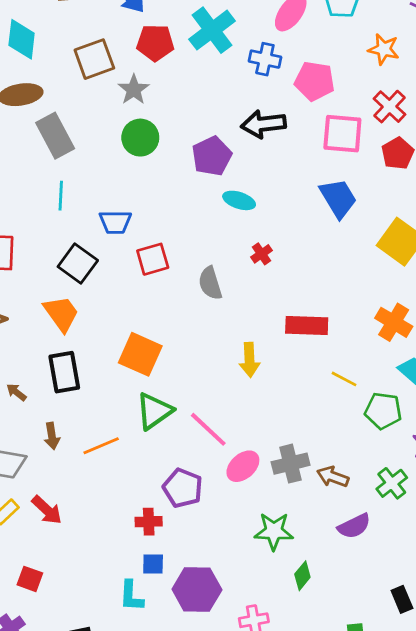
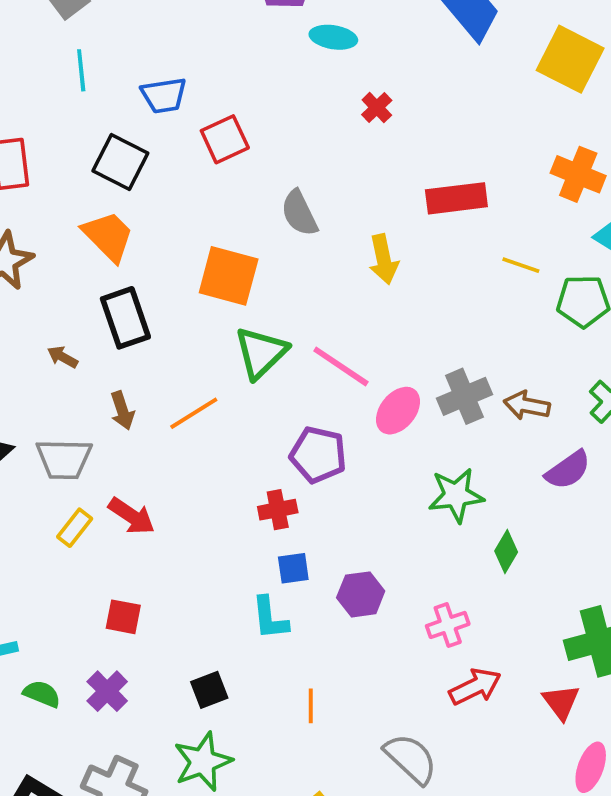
gray semicircle: (210, 283) -> (299, 213), moved
purple hexagon: (197, 590) -> (361, 594), size x0.7

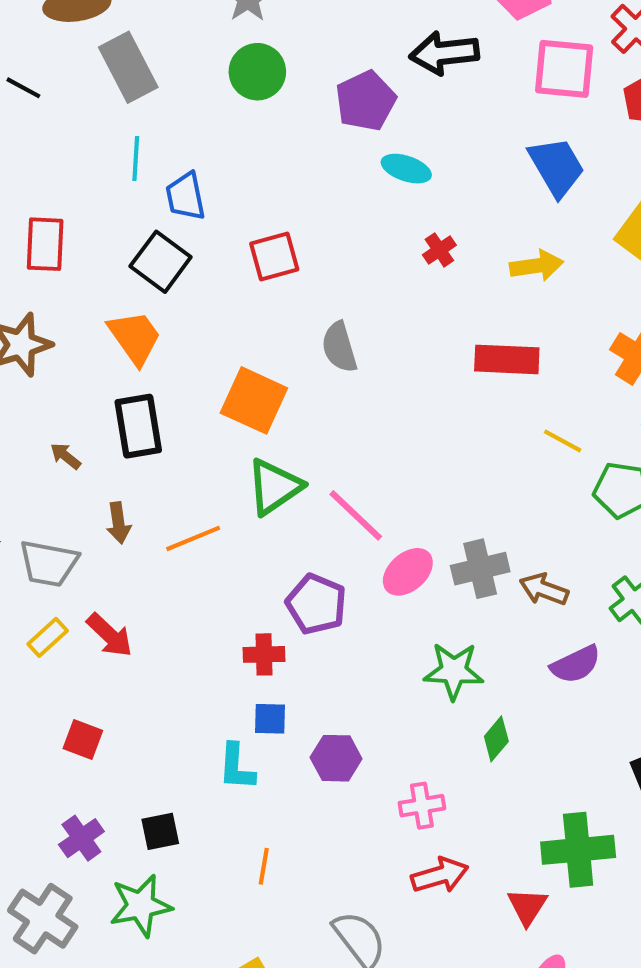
blue trapezoid: (164, 95) -> (186, 196), moved, turned 78
yellow arrow: (384, 259) -> (537, 266), moved, turned -96
purple cross: (107, 691) -> (81, 838), moved

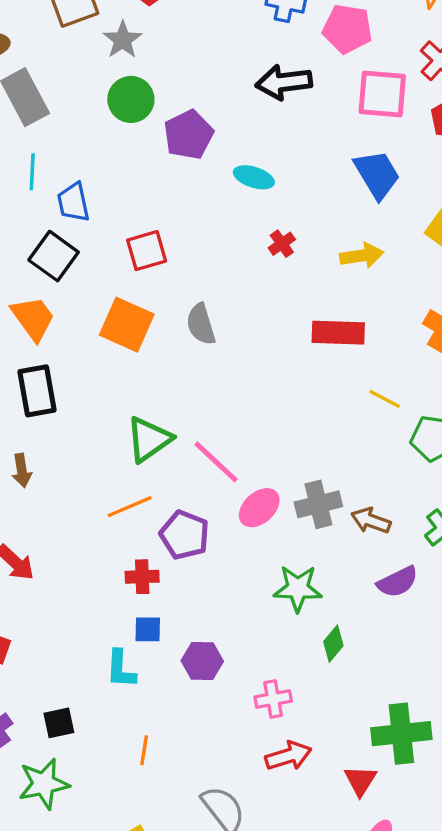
purple pentagon: (366, 101) -> (189, 135), moved
orange square: (254, 400) -> (127, 325), moved
orange line: (193, 538) -> (130, 507), moved

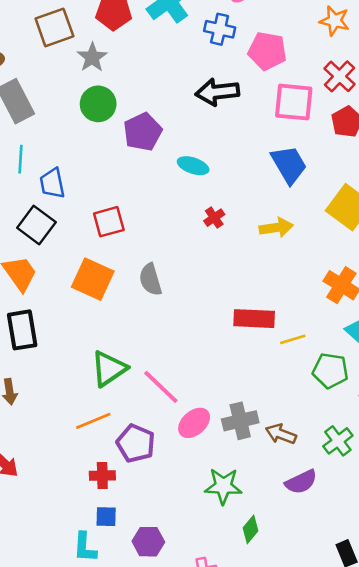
red rectangle: (338, 333) -> (254, 319), moved
yellow line: (385, 399) -> (293, 339), turned -45

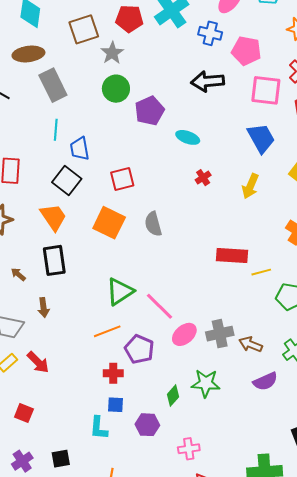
yellow arrow: (276, 228) -> (250, 186), turned 120
green diamond: (251, 529) -> (173, 396), moved

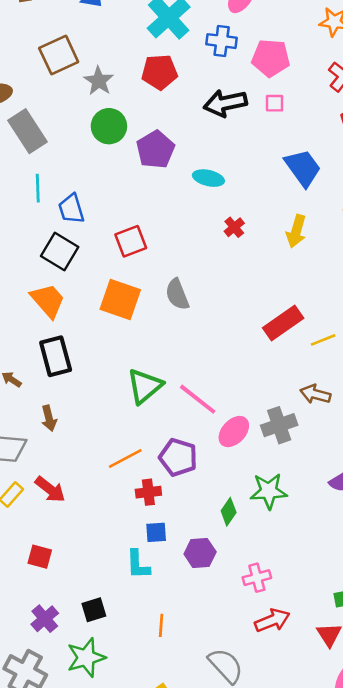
red pentagon: (129, 19) -> (159, 72), moved
pink square: (266, 90) -> (275, 103), moved, size x0.5
red rectangle: (232, 256) -> (283, 323), turned -32
orange line: (107, 331) -> (125, 459), moved
brown arrow: (251, 344) -> (315, 394), moved

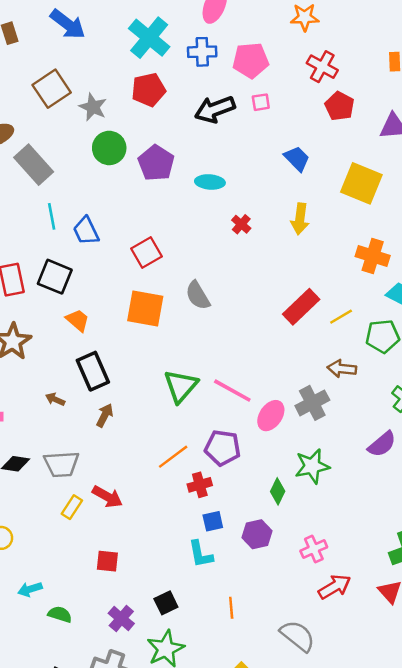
blue trapezoid: (303, 168) -> (297, 159), size x0.7
black square: (60, 252) -> (55, 277), moved
orange trapezoid: (48, 301) -> (78, 320), size x0.7
brown arrow: (49, 418) -> (105, 415), moved, turned -130

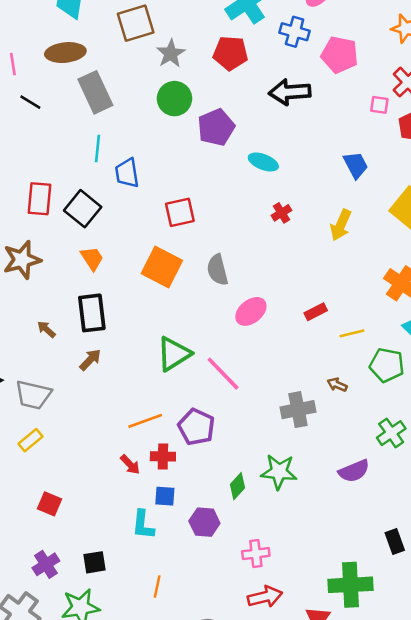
pink square: (261, 102) -> (379, 105), moved
red rectangle: (301, 307) -> (316, 312), size x0.6
brown arrow: (342, 369) -> (337, 385), size x0.7
pink ellipse: (271, 416) -> (251, 311), moved
red arrow: (107, 497) -> (130, 464), moved, size x0.7

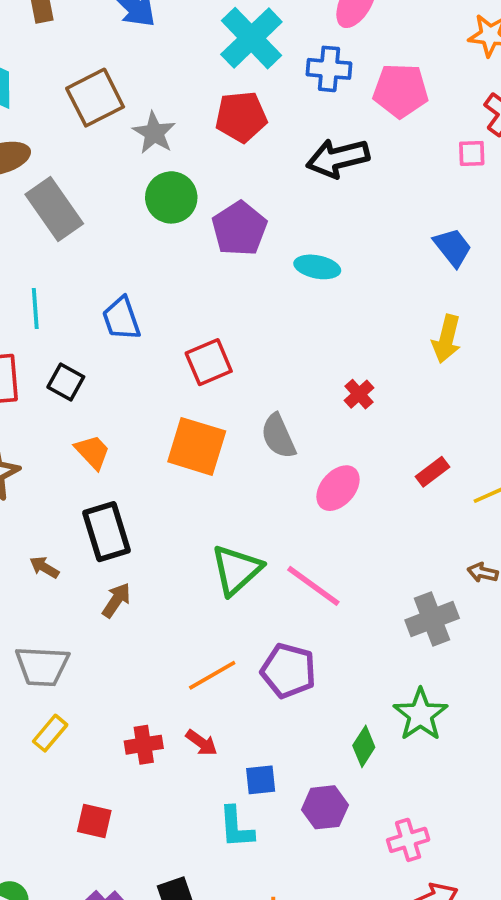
cyan line: (97, 149) -> (35, 308), moved
black square: (83, 209) -> (66, 382), size x0.7
red cross: (281, 213) -> (359, 394), moved
red cross: (163, 456) -> (144, 745), moved
green star: (279, 472) -> (420, 715), turned -30

